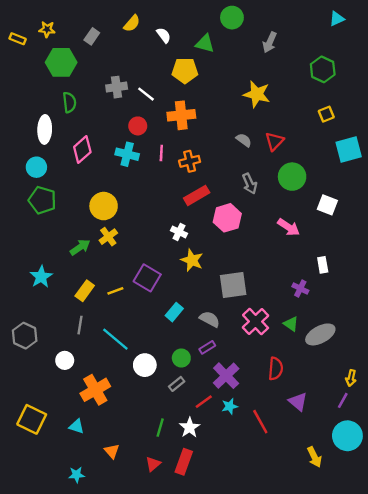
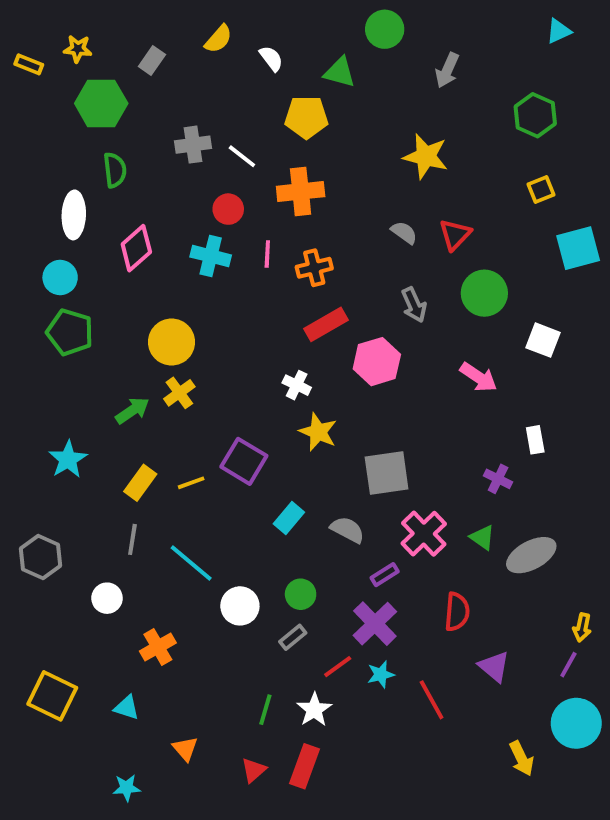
purple rectangle: (207, 347) -> (385, 575), moved
orange cross: (95, 390) -> (158, 647), size x0.7

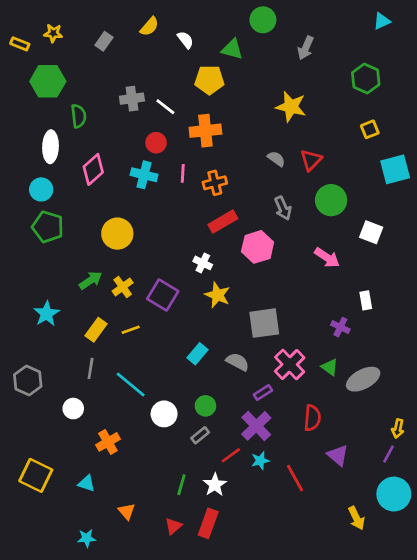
green hexagon: (101, 103) -> (48, 81), moved
yellow cross: (179, 393) -> (123, 287), moved
purple square: (244, 461) -> (163, 295), moved

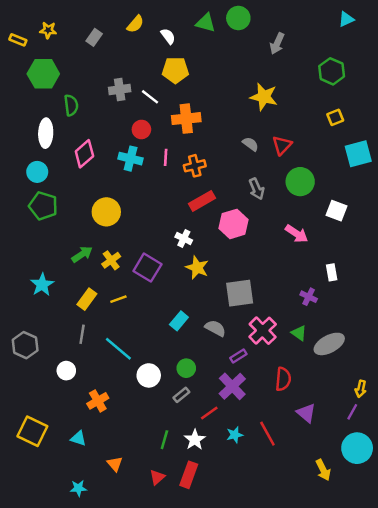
green triangle: (232, 49) -> (206, 23), moved
yellow pentagon: (209, 80) -> (175, 70), moved
cyan star: (260, 461) -> (235, 435), moved

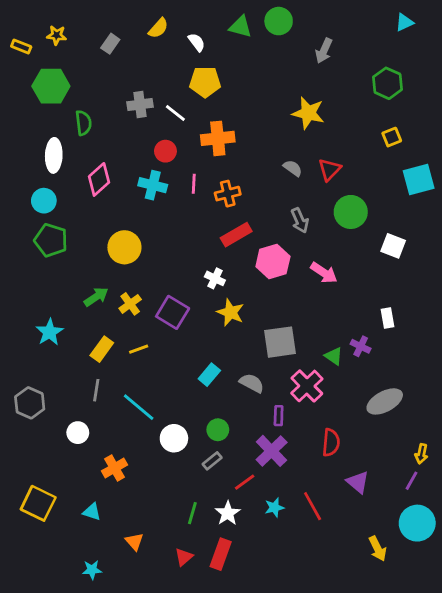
pink arrow: (297, 234) -> (324, 273), moved
green triangle: (299, 333) -> (334, 356), moved
purple rectangle: (238, 356) -> (279, 416), turned -56

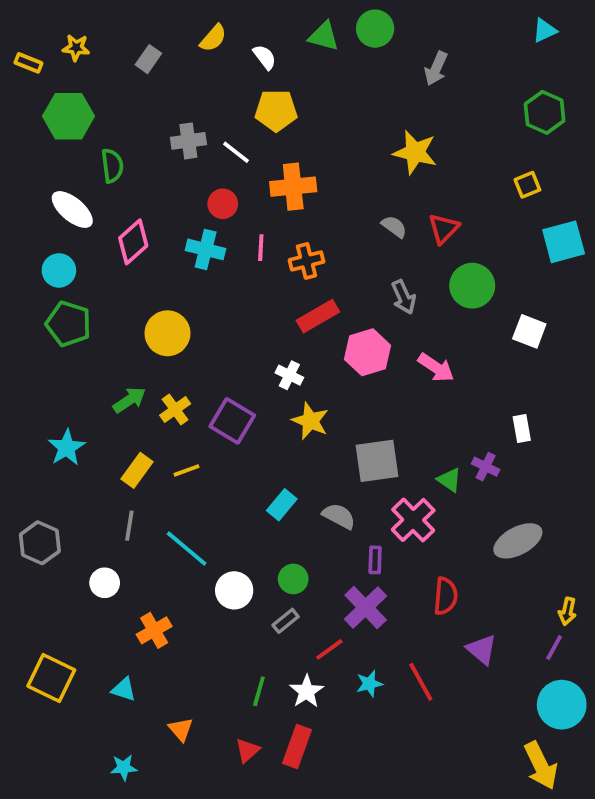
green hexagon: (387, 83) -> (545, 112), moved
white ellipse: (54, 155) -> (72, 209), turned -52
yellow arrow: (378, 549) -> (541, 766), moved, size x1.4

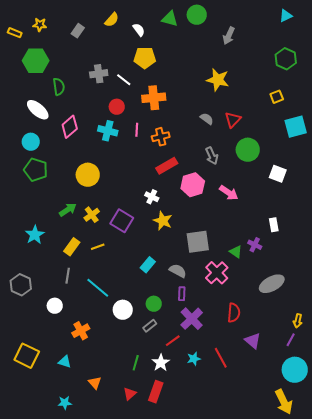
purple rectangle: (375, 560) -> (182, 294), moved

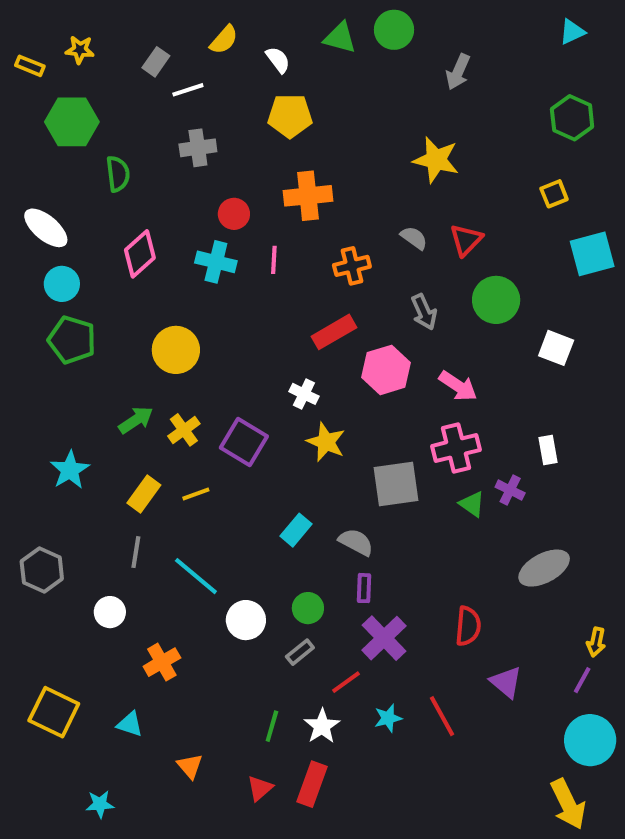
white line: (124, 80) -> (188, 90), moved, turned -56
white ellipse: (38, 110) -> (46, 228), moved
orange cross: (161, 137) -> (352, 266), moved
pink cross: (217, 273) -> (456, 448), moved, turned 30
cyan star: (65, 403) -> (100, 804), moved

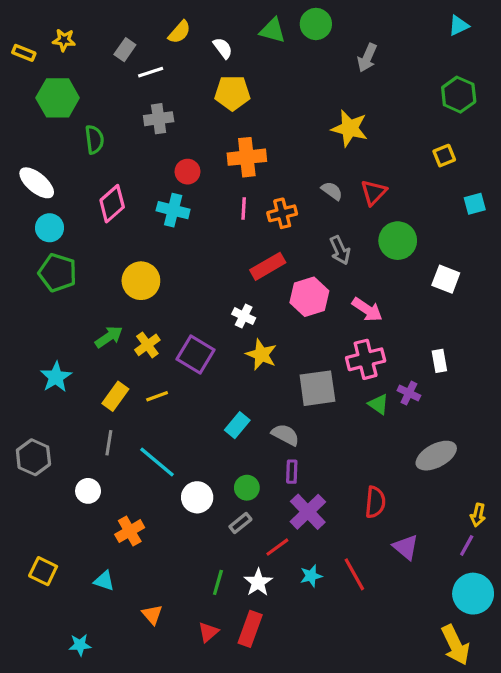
cyan square: (592, 254) -> (475, 204), size x0.6
pink line: (274, 260) -> (244, 209), moved
yellow square: (54, 712) -> (43, 571), size x0.7

